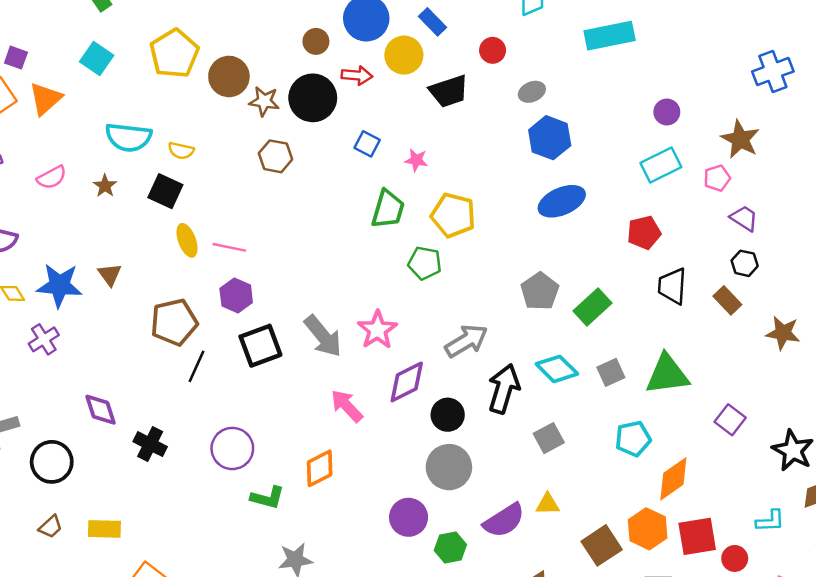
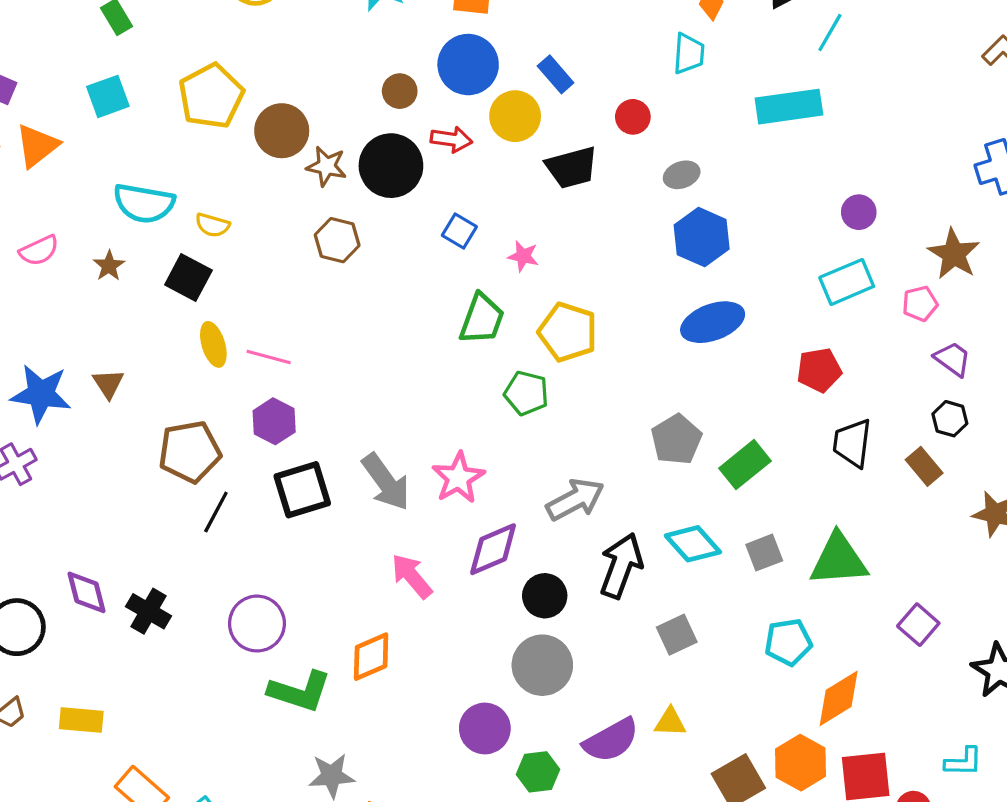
cyan square: (97, 58) -> (108, 96), turned 32
purple diamond: (100, 410) -> (87, 592), moved
green L-shape: (268, 498) -> (300, 691), size x1.4

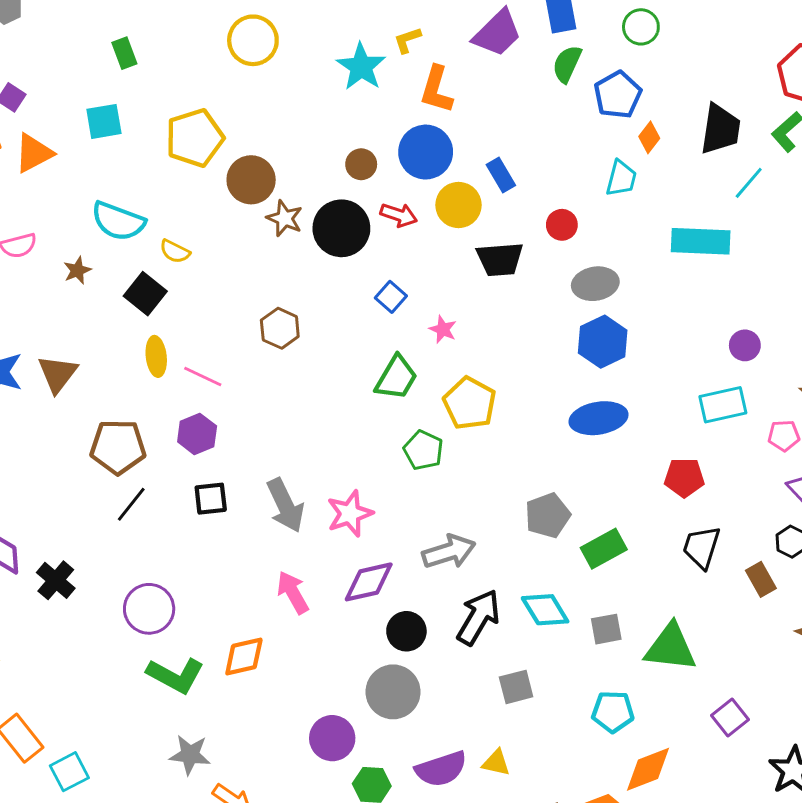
gray ellipse: (682, 175) -> (595, 284), size x1.4
brown hexagon: (337, 240) -> (280, 328), moved
brown triangle: (108, 384) -> (57, 374), size x1.4
black square: (302, 490) -> (211, 499), size x0.7

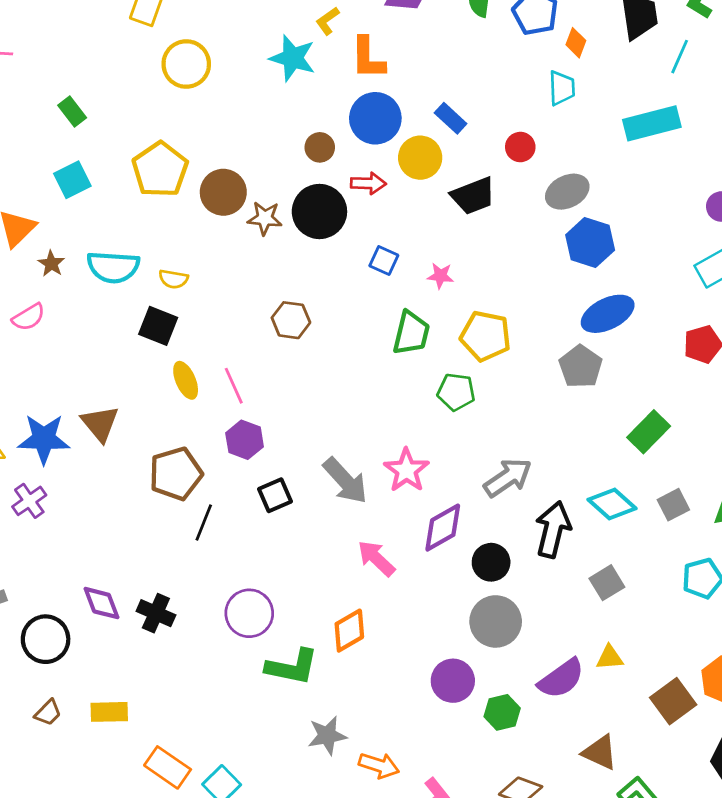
brown star: (77, 270) -> (51, 264), moved
pink line: (203, 377) -> (234, 386), turned 57
gray pentagon: (548, 515) -> (581, 367), moved

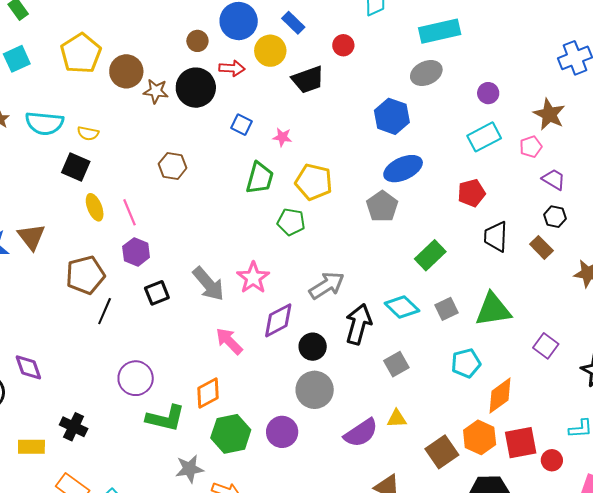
gray ellipse: (567, 192) -> (426, 73), moved
black cross: (156, 613) -> (74, 427), moved
green hexagon: (502, 712) -> (231, 434), moved, size x1.5

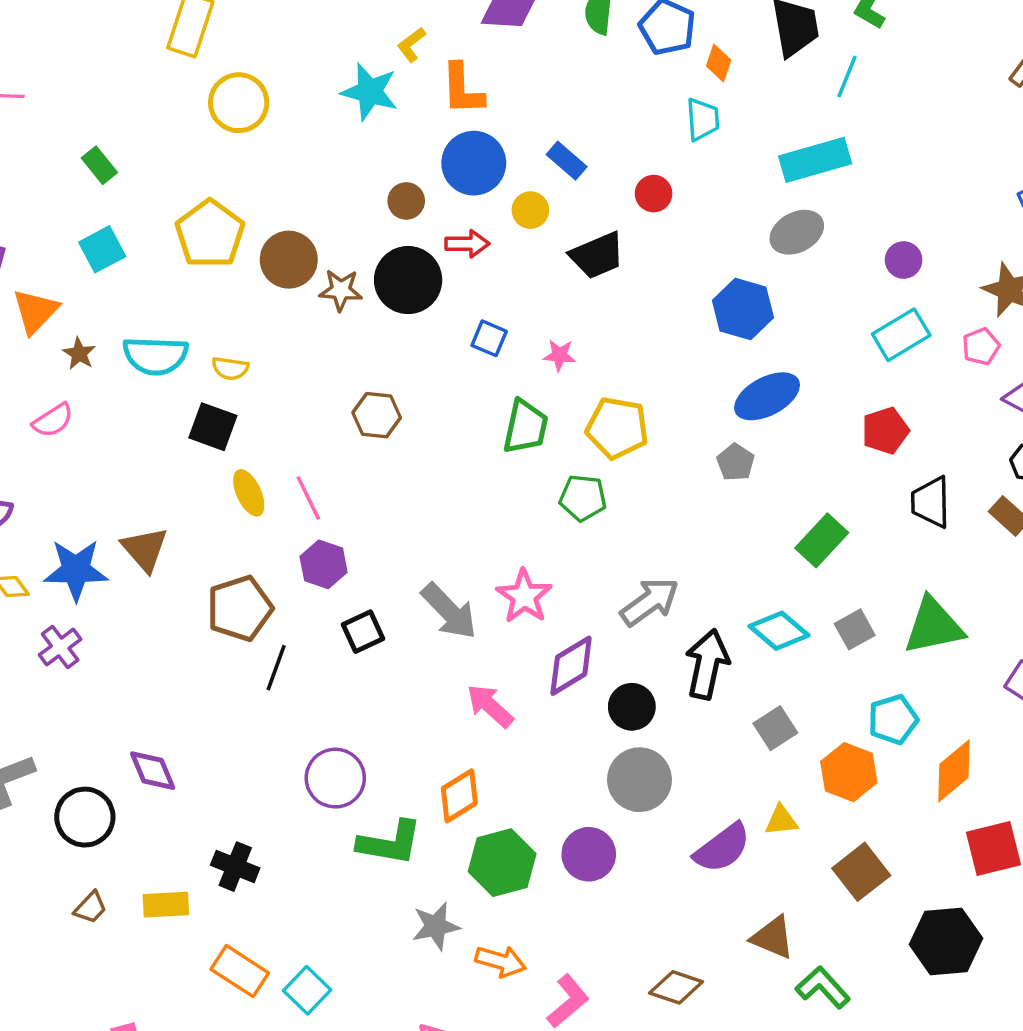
yellow circle: (270, 51) -> (530, 210), size x0.7
gray pentagon: (382, 206) -> (735, 462), size x0.7
orange hexagon: (480, 437) -> (849, 772), moved

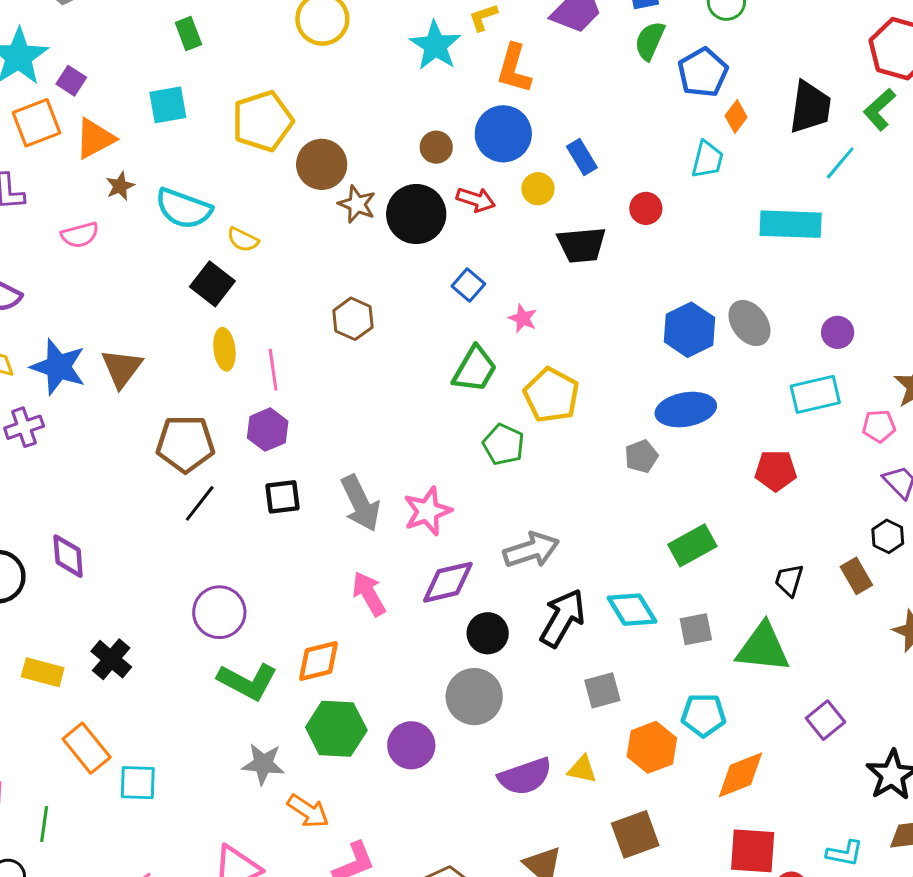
gray ellipse: (797, 232) -> (749, 323), moved, turned 63
black trapezoid: (931, 502) -> (789, 580), moved, size x0.7
cyan square: (307, 990) -> (138, 783), turned 30

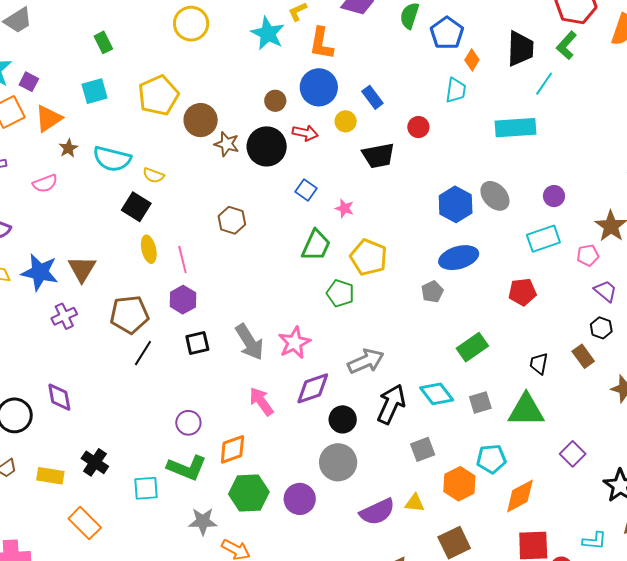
purple cross: (24, 427) -> (64, 316), moved
purple circle: (219, 612) -> (188, 423), moved, size x0.7
cyan square: (138, 783) -> (146, 488), moved

